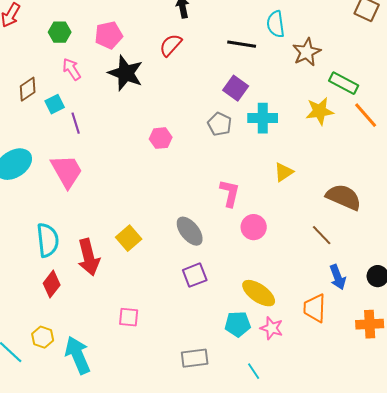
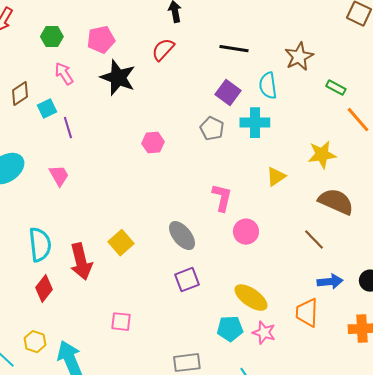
cyan semicircle: (276, 24) -> (268, 86), moved
green rectangle: (344, 83) -> (336, 88), size x0.7
yellow star: (320, 111) -> (322, 155), moved
pink trapezoid: (67, 171) -> (59, 176), size x0.6
blue arrow: (338, 277) -> (330, 282), turned -75

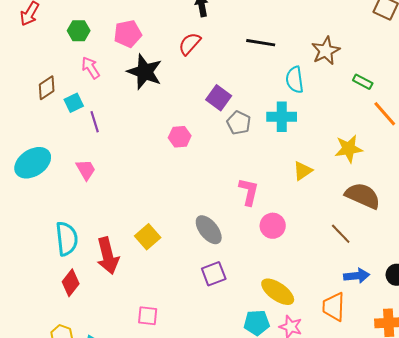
purple square: (228, 93) -> (219, 98), moved

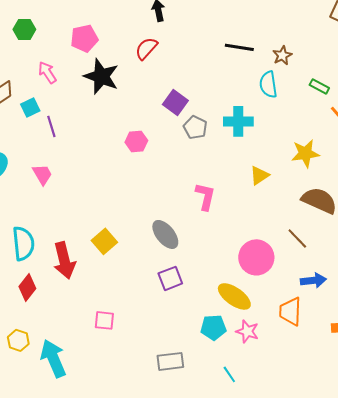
green hexagon: (79, 31) -> (24, 29), moved
black line: (261, 43) -> (239, 47), moved
brown star: (326, 51) -> (282, 55), size x0.7
cyan semicircle: (295, 80) -> (268, 84), moved
pink circle: (273, 226) -> (256, 257), moved, size x1.4

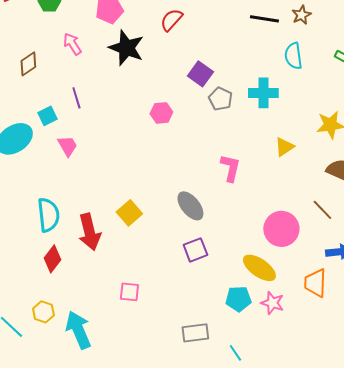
brown star: (282, 55) -> (301, 15), moved
cyan square: (30, 107) -> (47, 116), moved
cyan line: (229, 374) -> (235, 353), moved

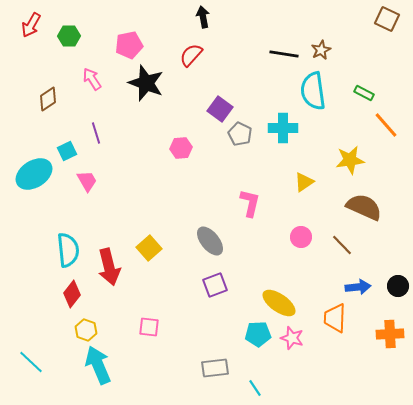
cyan semicircle: (293, 56) -> (313, 91), size x1.4
pink circle: (281, 229) -> (301, 237), moved, size x0.6
yellow hexagon: (43, 312) -> (86, 330), moved

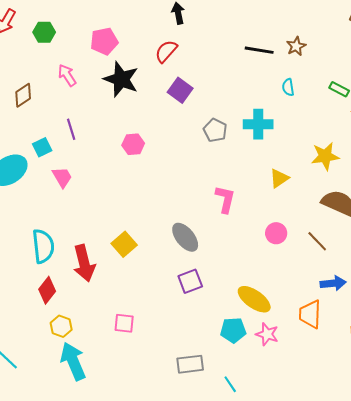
cyan semicircle: (313, 91) -> (288, 87), size x0.5
purple square: (220, 109) -> (180, 90), moved
pink hexagon: (181, 148) -> (133, 144), moved

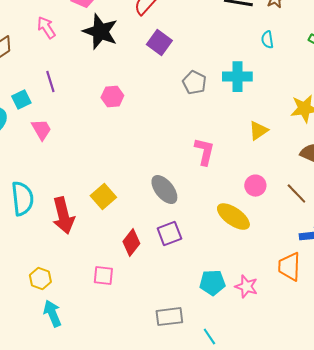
red diamond: (47, 290) -> (131, 243), moved
yellow ellipse: (254, 299) -> (233, 217), moved
cyan arrow: (73, 361) -> (52, 314), size x0.7

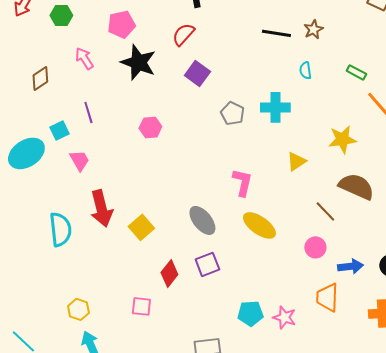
pink circle: (255, 186) -> (315, 247), moved
brown line: (296, 194) -> (325, 211), moved
red arrow: (63, 216) -> (101, 208), moved
yellow ellipse: (233, 217) -> (259, 225), moved

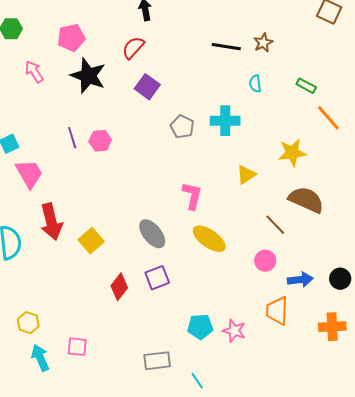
purple line: (88, 112) -> (72, 138), moved
pink trapezoid: (79, 160) -> (29, 174), size x1.4
pink square: (141, 306) -> (77, 347), moved

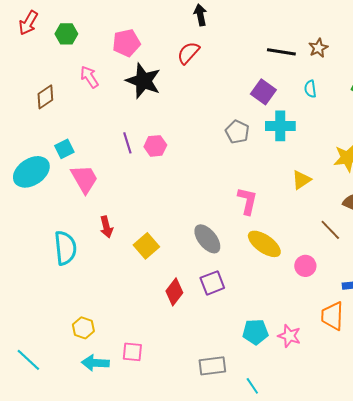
purple square: (147, 87) -> (263, 92), moved
red arrow: (51, 222) -> (106, 227), size x0.6
pink circle: (265, 261) -> (305, 266), moved
cyan arrow: (40, 358) -> (95, 363), turned -64

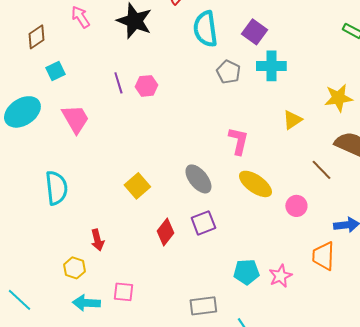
cyan semicircle: (310, 89) -> (205, 29), moved, size x2.0
cyan square: (64, 149) -> (55, 71), moved
red arrow: (106, 227) -> (97, 240), moved
pink star: (289, 336) -> (280, 276), turned 30

